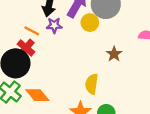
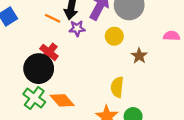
yellow circle: (90, 23) -> (114, 36), moved
orange line: (32, 31) -> (53, 18), moved

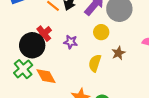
purple star: (77, 28) -> (71, 42), moved
yellow semicircle: (117, 87) -> (95, 63), moved

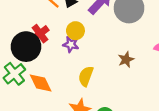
yellow circle: (101, 32) -> (75, 31), moved
yellow semicircle: (95, 63) -> (86, 76), moved

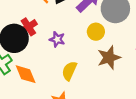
yellow circle: (75, 31) -> (96, 32), moved
brown star: (126, 59) -> (109, 58), size x1.5

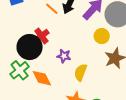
purple star: (57, 39) -> (64, 56), moved

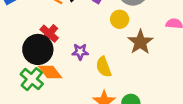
yellow semicircle: (81, 72) -> (104, 67), turned -30
orange diamond: (42, 78) -> (50, 72), moved

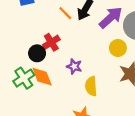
black circle: (38, 49) -> (37, 53), size x0.6

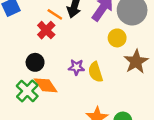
red cross: (51, 42) -> (46, 30), moved
yellow semicircle: (91, 86) -> (95, 72), moved

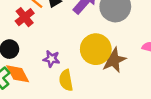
yellow circle: (117, 38) -> (96, 49), moved, size x1.6
yellow semicircle: (95, 72) -> (66, 80), moved

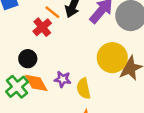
purple star: (51, 59) -> (63, 79), moved

